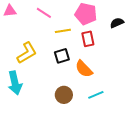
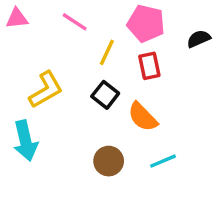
yellow line: (63, 31) -> (107, 52), turned -56
black square: (62, 56) -> (105, 95), turned -35

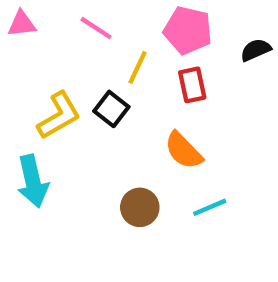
black square: (105, 95) -> (111, 109), moved

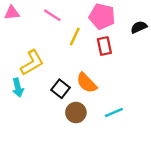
black square: (111, 109) -> (61, 89), moved
orange semicircle: (184, 151) -> (87, 83), moved
cyan arrow: (33, 181) -> (18, 88), moved, size x0.7

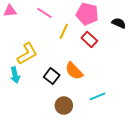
black semicircle: (139, 27) -> (119, 23), turned 48
red rectangle: (104, 46) -> (89, 39), turned -35
brown circle: (76, 113) -> (64, 106), moved

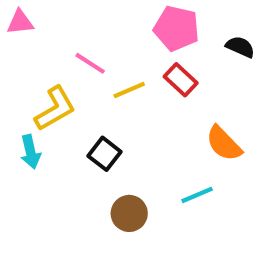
pink line: (45, 13) -> (90, 63), moved
yellow line: (64, 31) -> (129, 90), moved, turned 42
orange semicircle: (74, 71) -> (224, 144), moved

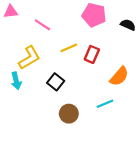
pink line: (90, 63) -> (42, 25), moved
red rectangle: (181, 80) -> (92, 54), moved, turned 70
orange semicircle: (224, 144) -> (119, 76), turned -95

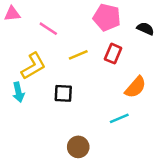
red rectangle: (92, 54) -> (113, 54), moved
black square: (56, 82) -> (63, 93), turned -35
brown circle: (69, 114) -> (78, 147), moved

